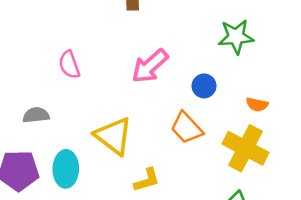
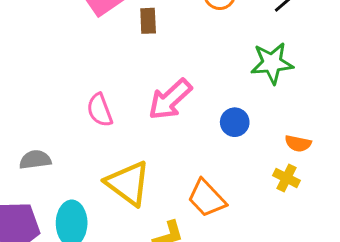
pink semicircle: (69, 65) -> (100, 110), moved
orange trapezoid: (186, 128) -> (207, 198), moved
yellow cross: (245, 148) -> (286, 178), moved, size x0.5

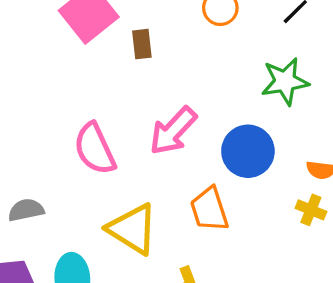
pink semicircle: (100, 110) -> (95, 149), size x1.4
blue circle: (235, 122) -> (248, 151), size x1.6
orange trapezoid: (207, 198) -> (209, 209), moved, turned 30

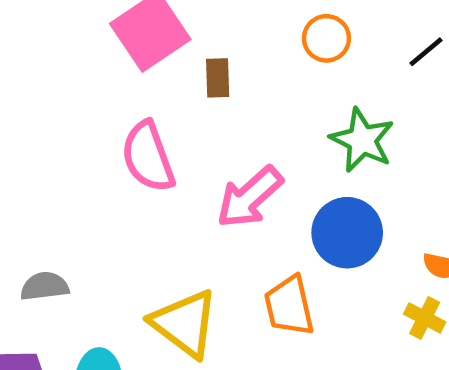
green star: (285, 81) -> (362, 140), moved, turned 30
pink semicircle: (95, 149) -> (148, 157), moved

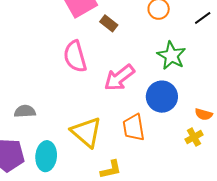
brown rectangle: (218, 78) -> (109, 23), turned -54
yellow cross: (425, 318) -> (194, 137), turned 30

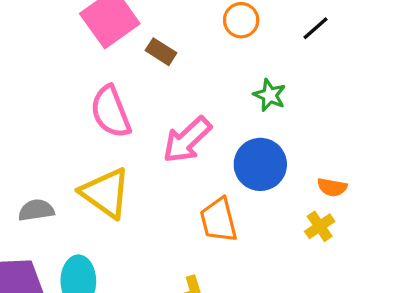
green star: (171, 56) -> (270, 95), size x0.7
yellow triangle: (86, 132) -> (106, 193), moved

